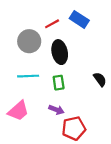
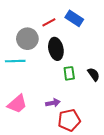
cyan line: (28, 76) -> (15, 61), moved
green rectangle: (59, 83) -> (69, 73), moved
purple arrow: (56, 110) -> (53, 103), turned -32

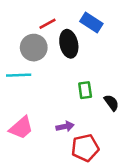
red line: (49, 22) -> (48, 24), moved
black ellipse: (56, 49) -> (69, 44), moved
black semicircle: (94, 74) -> (111, 103), moved

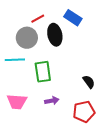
green rectangle: (85, 90) -> (43, 72), moved, size x1.5
pink trapezoid: (21, 128) -> (17, 102), turned 45
red pentagon: (85, 148) -> (84, 112), moved

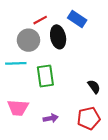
purple arrow: (52, 101) -> (51, 118), moved

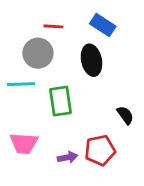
red line: (40, 20) -> (53, 26), turned 32
black ellipse: (58, 37) -> (91, 60), moved
red pentagon: (89, 118) -> (100, 150), moved

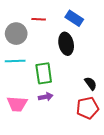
gray circle: (38, 53) -> (16, 34), moved
red pentagon: (100, 150) -> (88, 108), moved
purple arrow: (68, 157) -> (46, 97), moved

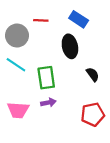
cyan line: (15, 61) -> (16, 65), turned 36
black semicircle: (91, 84) -> (93, 74), moved

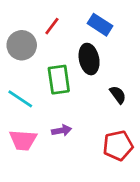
red line: (41, 20) -> (52, 26), turned -56
cyan line: (16, 65) -> (20, 99), moved
green rectangle: (46, 78) -> (59, 80), moved

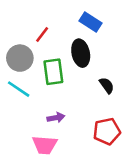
red line: (52, 26) -> (42, 34), moved
gray circle: (22, 45) -> (20, 58), moved
pink trapezoid: (23, 140) -> (45, 145), moved

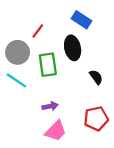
pink trapezoid: (45, 145) -> (56, 131), moved, turned -50

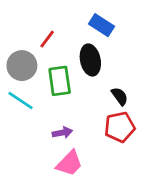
red pentagon: (96, 119) -> (120, 127), moved

